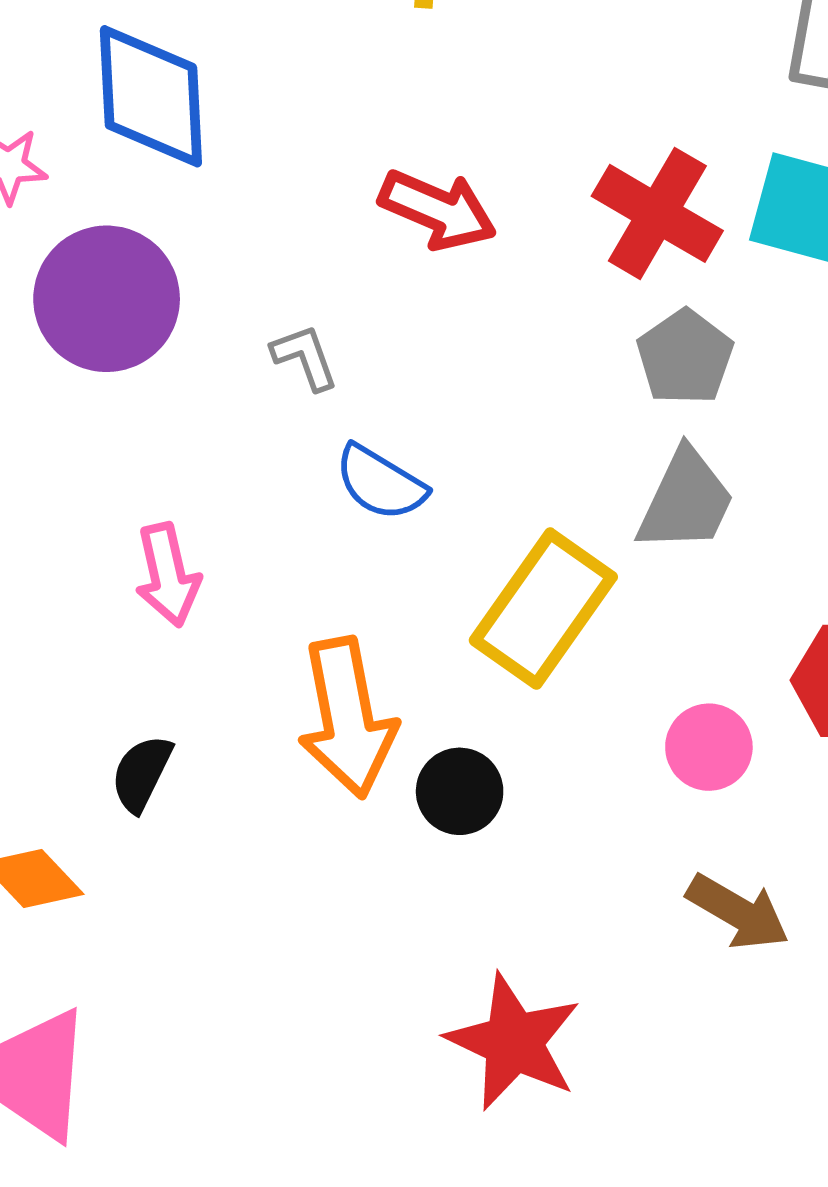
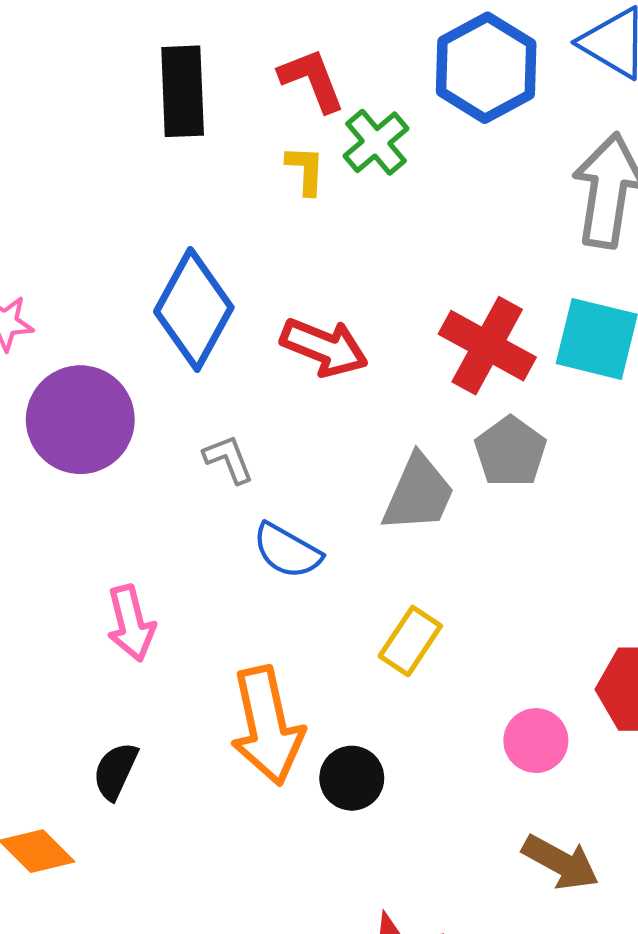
blue diamond: (151, 96) -> (194, 309), moved, turned 33
gray trapezoid: (686, 501) -> (418, 493), moved
yellow rectangle: (543, 609) -> (410, 641), size x0.6

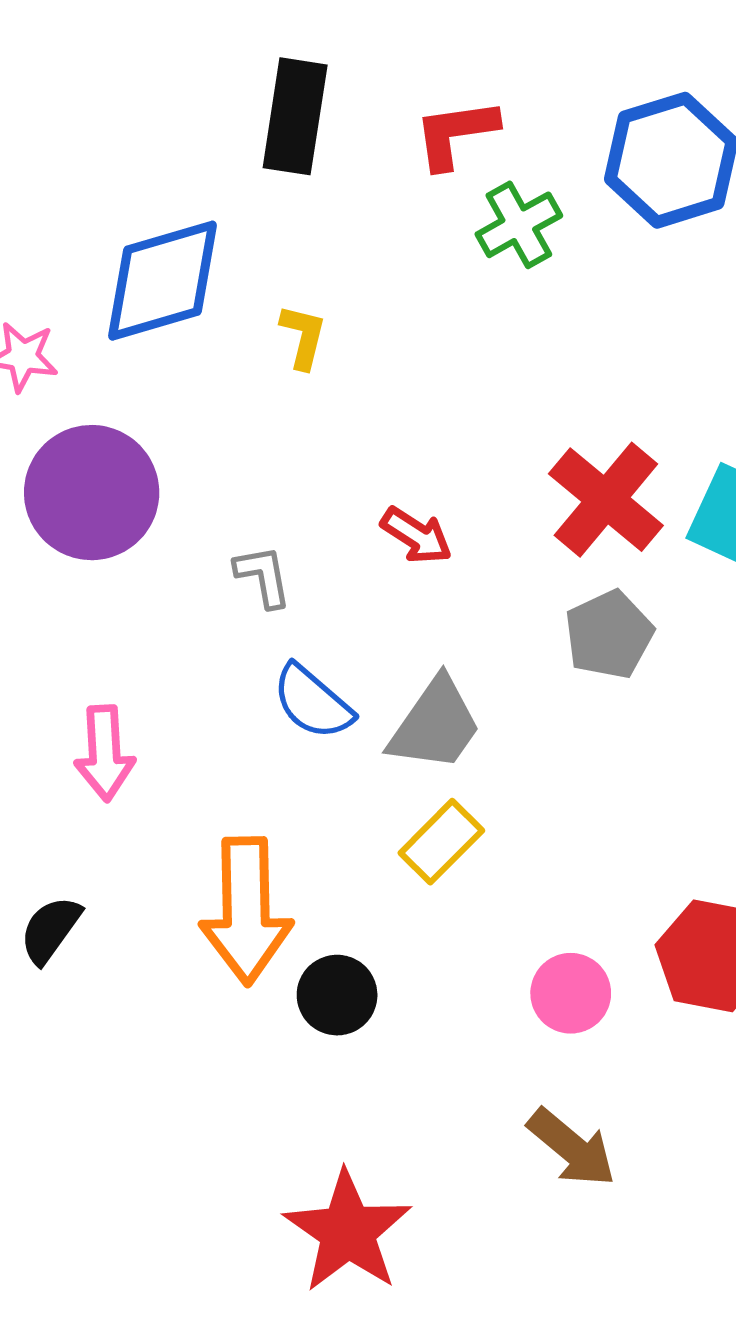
red L-shape: (312, 80) -> (456, 133), turned -88
yellow L-shape: (306, 170) -> (303, 337), moved
blue diamond: (194, 309) -> (162, 281), moved, turned 34
red arrow: (324, 347) -> (416, 535), moved, size x0.7
gray trapezoid: (418, 493) -> (435, 725), moved

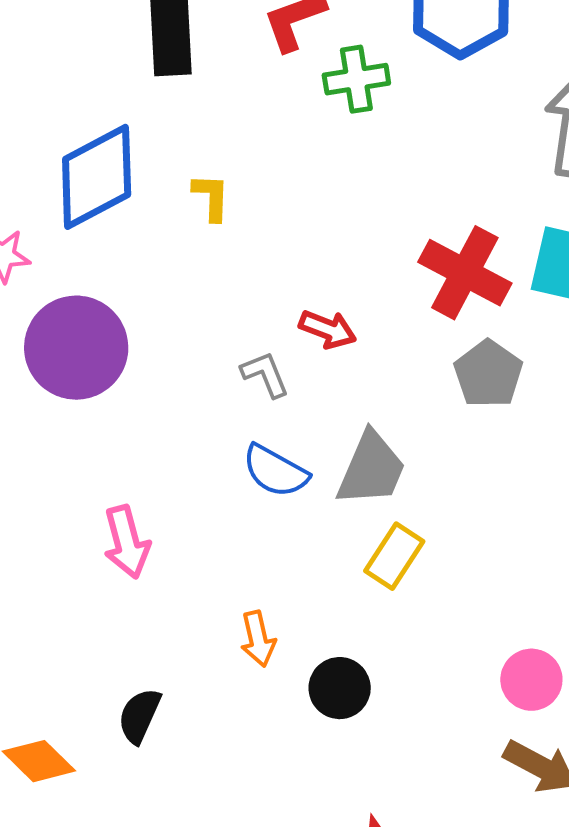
green cross: (519, 225) -> (356, 79), turned 32
gray L-shape: (263, 576) -> (265, 374), moved
orange arrow: (246, 911) -> (258, 639), size x0.5
black semicircle: (50, 930) -> (139, 716), moved
pink circle: (571, 993) -> (531, 680), moved

